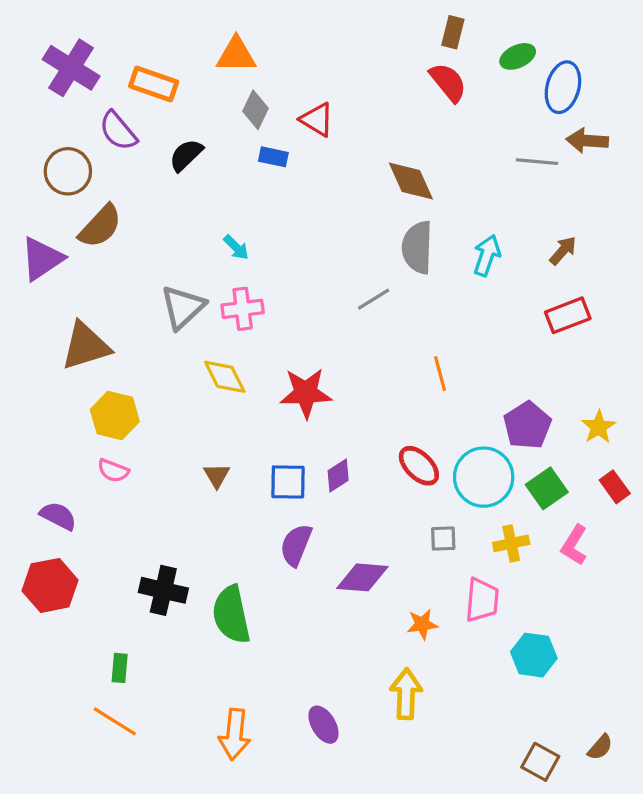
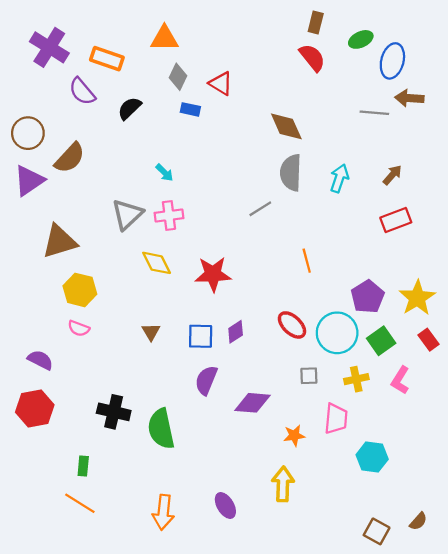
brown circle: (68, 171) -> (28, 133), moved
yellow star: (599, 427) -> (417, 298), size x1.5

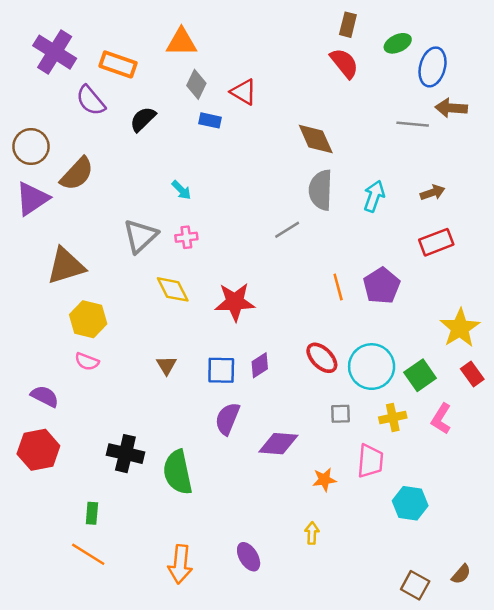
brown arrow: (392, 175) -> (433, 192), turned 30
pink cross: (169, 216) -> (186, 237), size x0.7
purple pentagon: (368, 297) -> (382, 286), moved
yellow arrow: (283, 484) -> (312, 533), size x0.6

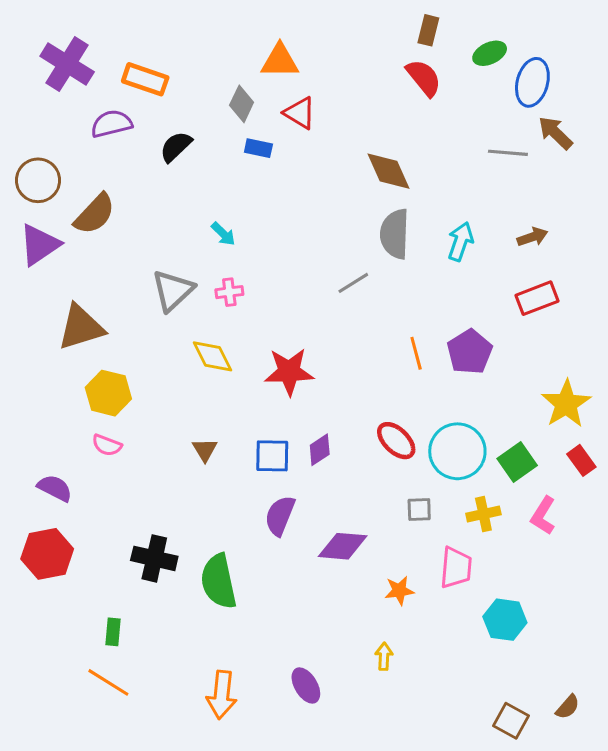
orange triangle: (181, 42) -> (280, 61), moved
purple semicircle: (91, 101) -> (111, 124), turned 116
brown arrow: (451, 108) -> (555, 133), turned 40

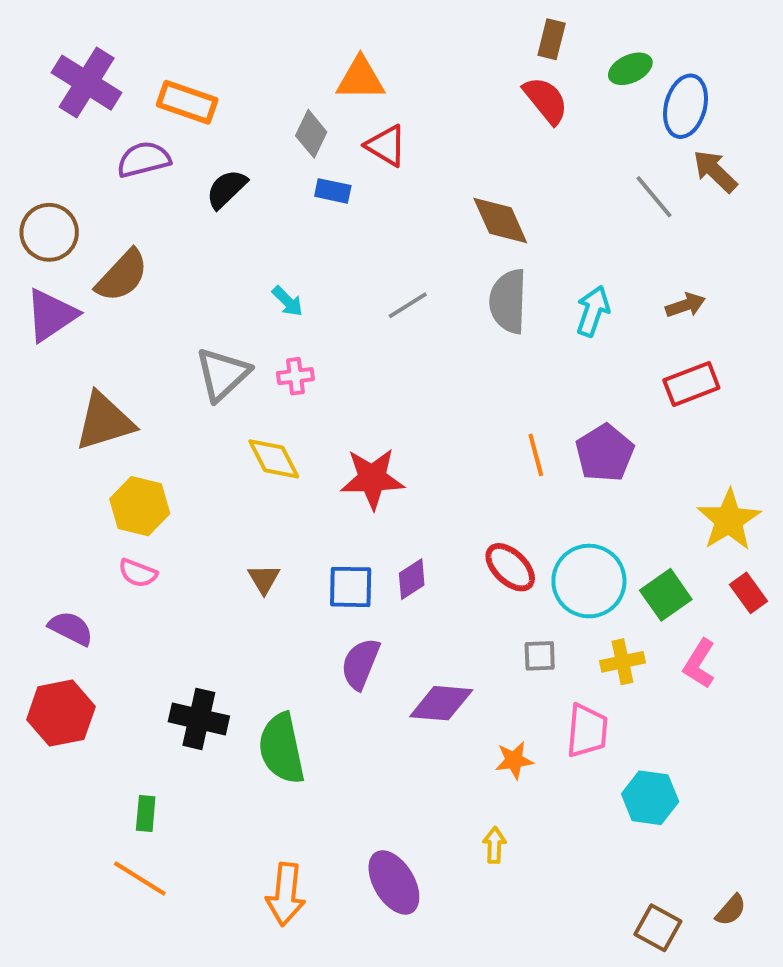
gray line: (508, 153) -> (654, 197), turned 45
gray line: (353, 283) -> (408, 305), moved
purple ellipse: (306, 685) -> (394, 882), size x1.4

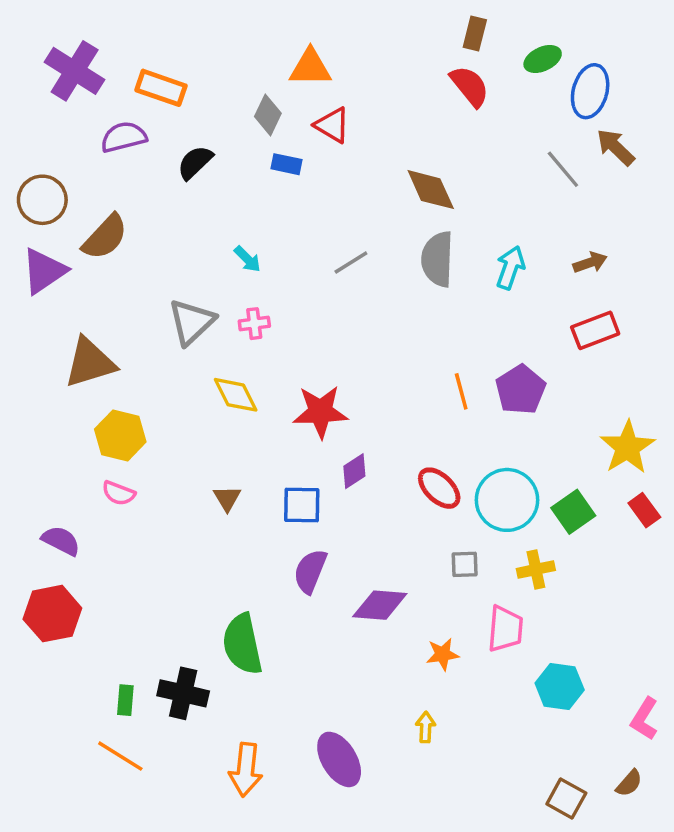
purple diamond: (412, 579) -> (354, 471), moved
pink L-shape: (699, 664) -> (644, 719), moved
black cross: (199, 719) -> (183, 693), moved

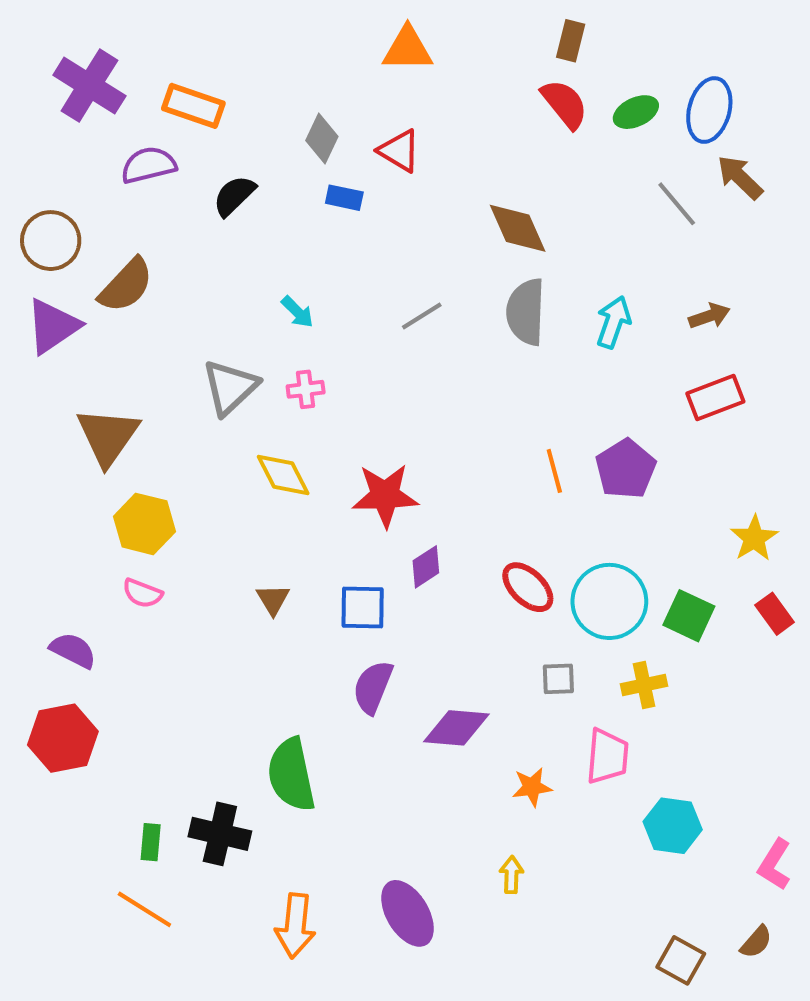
green ellipse: (543, 59) -> (636, 112), moved
orange triangle: (310, 67) -> (408, 49), moved
brown triangle: (90, 363) -> (108, 436), turned -38
yellow star: (627, 447) -> (754, 538), size x0.7
green square: (573, 512) -> (689, 616), turned -30

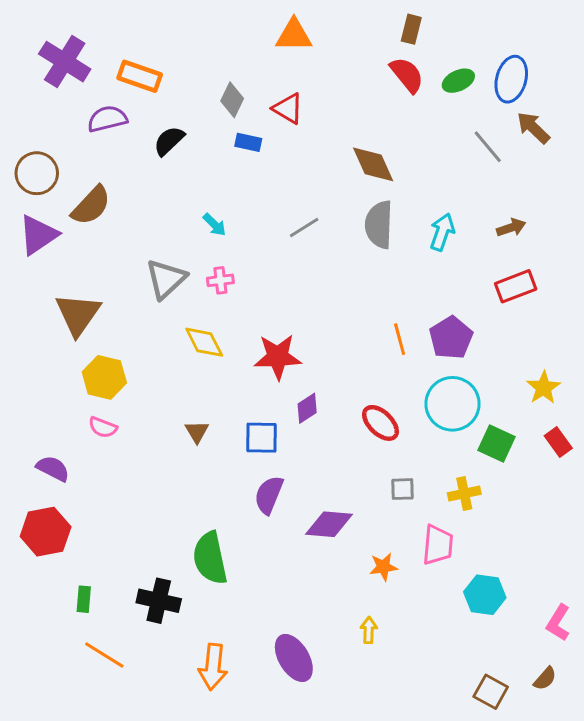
cyan circle: (609, 601) -> (452, 404), moved
green rectangle: (151, 842) -> (84, 599), moved

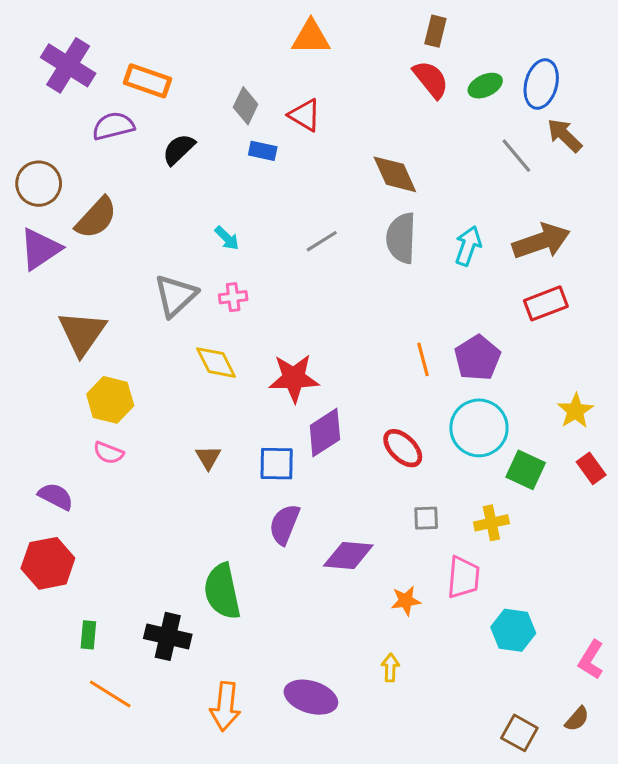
brown arrow: (511, 228) -> (541, 241), size x1.8
purple diamond: (307, 408) -> (325, 433), size x1.5
purple ellipse: (294, 658) -> (311, 697), turned -42

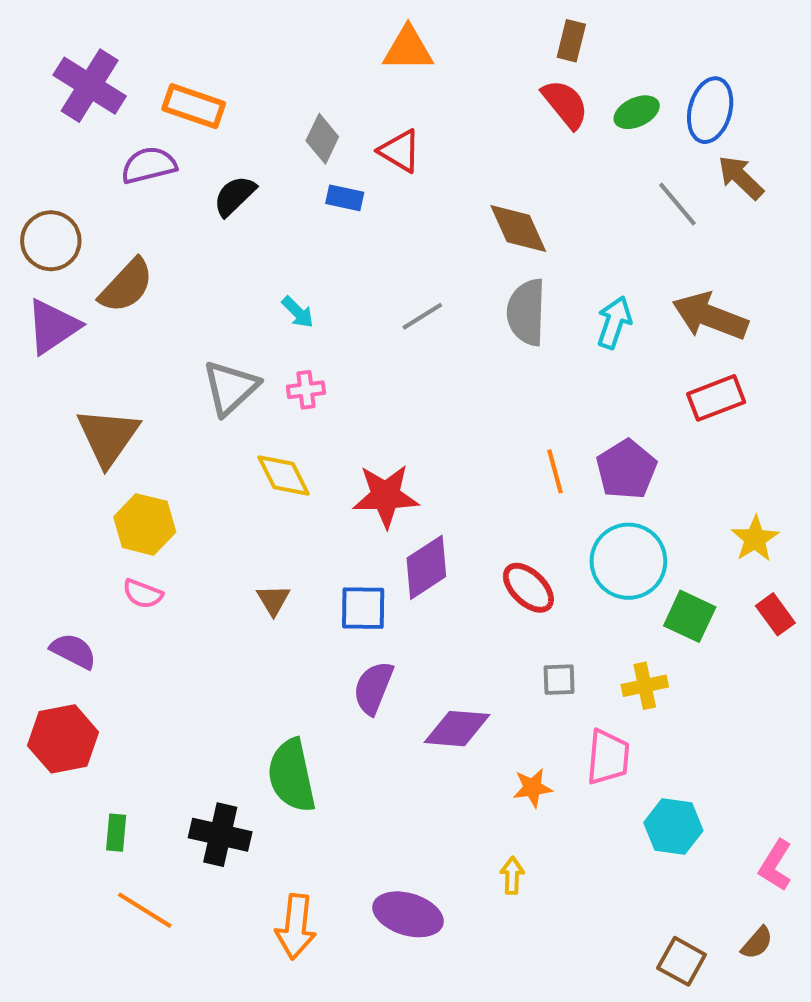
brown arrow: (541, 241) -> (710, 316), turned -140

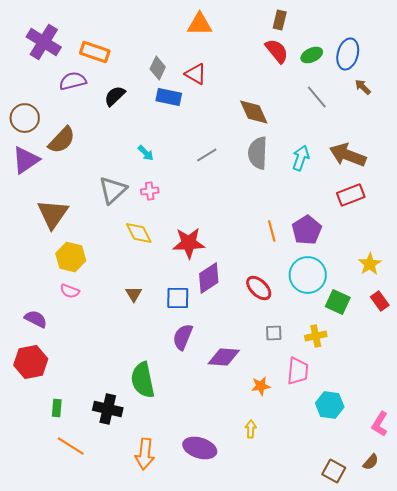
brown arrow: (741, 177) -> (363, 87), size x0.7
blue rectangle: (345, 198) -> (169, 97), size x1.4
gray line: (677, 204) -> (317, 97), moved

